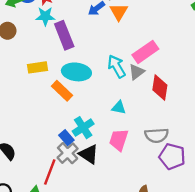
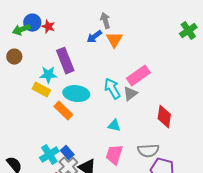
cyan star: (45, 16) -> (48, 75), moved
yellow rectangle: (38, 67) -> (41, 90), turned 36
red diamond: (160, 88) -> (164, 117), moved
cyan cross: (83, 128) -> (49, 155), moved

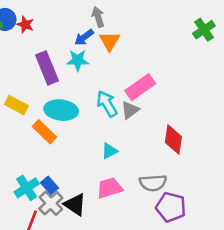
cyan star: (48, 75) -> (78, 60), moved
cyan triangle: (114, 126) -> (110, 151), turned -40
pink trapezoid: (114, 155) -> (110, 188), turned 55

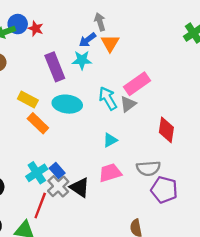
orange rectangle: (44, 132) -> (38, 123), moved

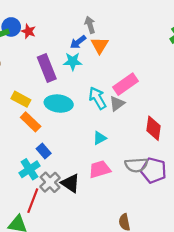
blue rectangle: (57, 171) -> (44, 151), moved
purple pentagon: (164, 190) -> (154, 170), moved

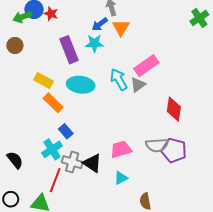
cyan triangle: (100, 138) -> (121, 178), moved
gray cross: (50, 182) -> (72, 162), turned -30

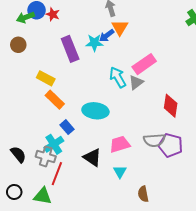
blue arrow: (100, 24) -> (107, 36), moved
cyan ellipse: (81, 85) -> (95, 111), moved
gray cross: (72, 162) -> (46, 156), moved
cyan triangle: (121, 178) -> (120, 172), turned -32

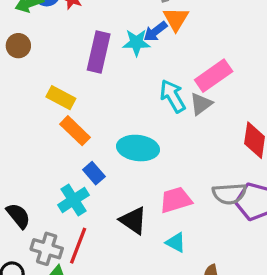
purple rectangle: (70, 49) -> (99, 52), turned 35
gray cross: (46, 156) -> (47, 249), moved
cyan triangle: (120, 172) -> (176, 242), turned -32

